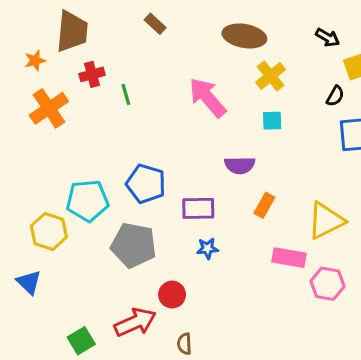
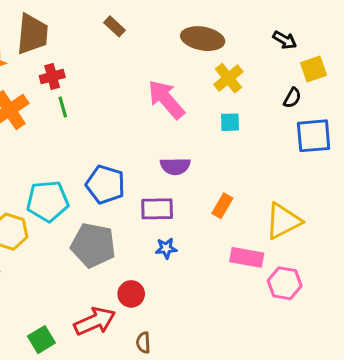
green line: (126, 94) -> (63, 107), moved
purple semicircle: (240, 165) -> (175, 166), moved

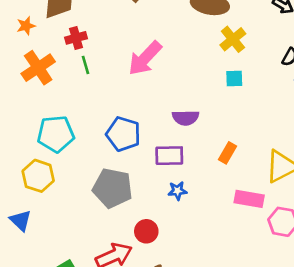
pink arrow: (166, 99) -> (145, 58), moved, turned -96
cyan pentagon: (48, 201) -> (56, 134), moved

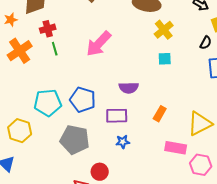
cyan pentagon: (56, 134) -> (48, 103), moved

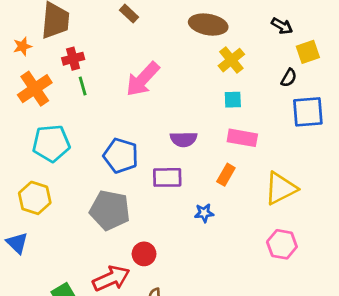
cyan pentagon: (48, 103) -> (51, 143), moved
blue star: (123, 142) -> (204, 213), moved
pink rectangle: (176, 148) -> (242, 138), moved

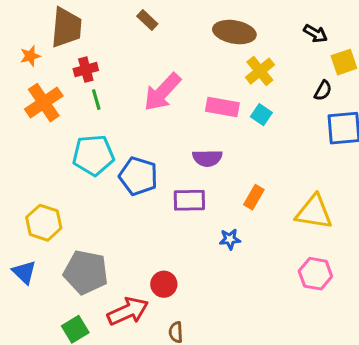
cyan square: (233, 100) -> (261, 115), turned 36
pink rectangle: (242, 138) -> (222, 107), moved
cyan pentagon: (51, 143) -> (93, 155), moved
yellow triangle: (281, 188) -> (314, 212), turned 36
gray pentagon: (110, 210) -> (86, 272), moved

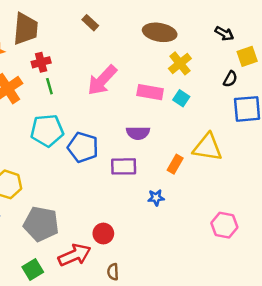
yellow triangle: (314, 212) -> (208, 147), moved

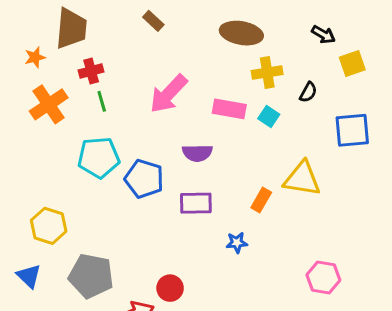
yellow cross: (180, 63) -> (267, 73), turned 30
black semicircle: (230, 79) -> (308, 92), moved
purple semicircle: (138, 133) -> (197, 153), moved

